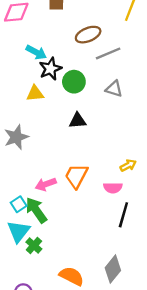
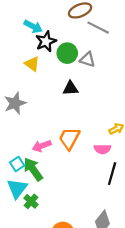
gray line: (108, 53) -> (98, 28), turned 50
gray triangle: (114, 89) -> (87, 60), moved
yellow triangle: (35, 93) -> (32, 64), turned 42

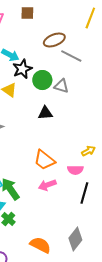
orange trapezoid: (69, 138) -> (44, 160), turned -80
pink arrow: (42, 146) -> (47, 185), moved

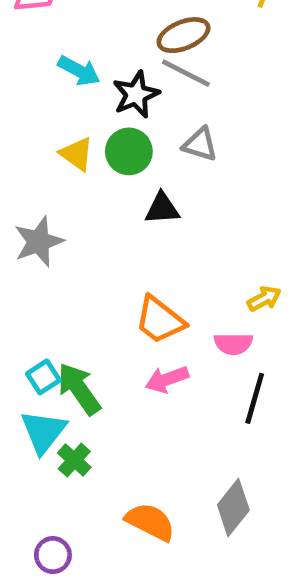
gray line: (71, 56) -> (186, 73), moved
black star: (22, 69) -> (136, 94), moved
green circle: (42, 80) -> (129, 151), moved

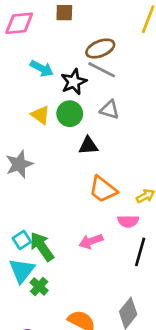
orange trapezoid: (160, 320) -> (103, 189), moved

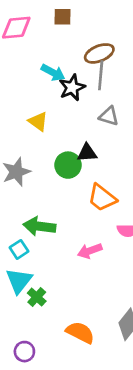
cyan arrow: (42, 68) -> (53, 73), moved
gray line: (102, 70) -> (101, 75), turned 68
green circle: (70, 114) -> (68, 165), moved
green arrow: (42, 247) -> (39, 226), moved, turned -48

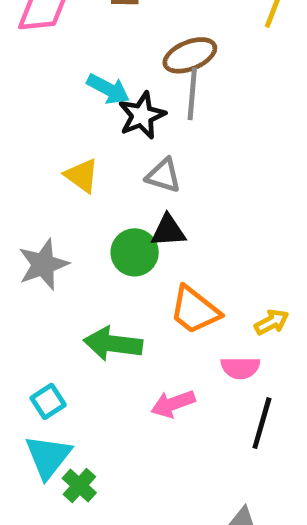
gray triangle: (109, 116) -> (163, 176), moved
green arrow: (39, 226) -> (113, 344), moved

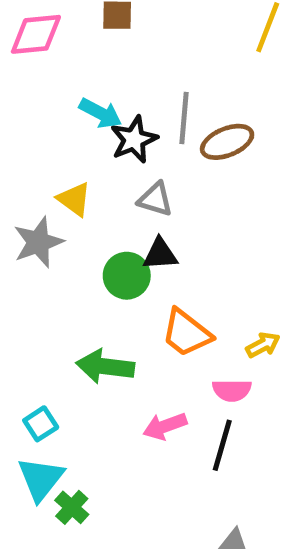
brown ellipse: (190, 55) -> (227, 142), moved
gray star: (43, 264) -> (38, 242), moved
black line: (262, 423) -> (222, 445), moved

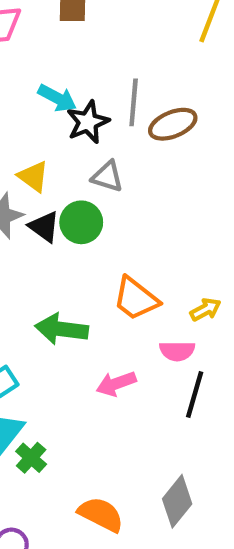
black triangle: (160, 254) -> (44, 227), moved, turned 40
green circle: (127, 276) -> (81, 222), moved
black line: (222, 445) -> (195, 395), moved

